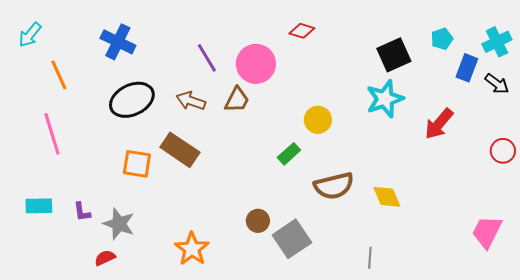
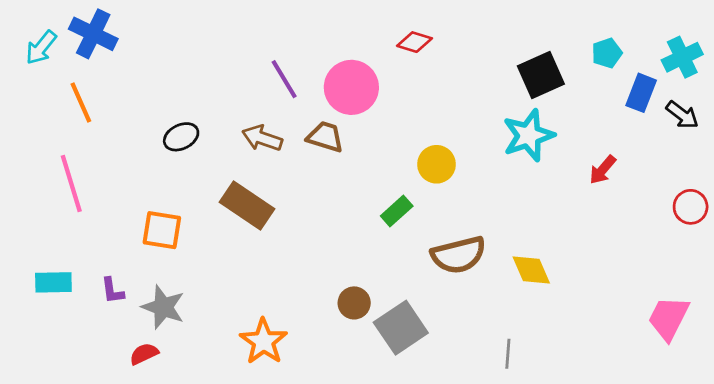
blue cross: (118, 42) -> (93, 34), moved
black ellipse: (132, 100) -> (181, 137), size x0.6
brown trapezoid: (237, 100) -> (325, 137), turned -100
red arrow: (439, 124) -> (603, 170), size x0.7
orange square: (137, 164) -> (162, 230), moved

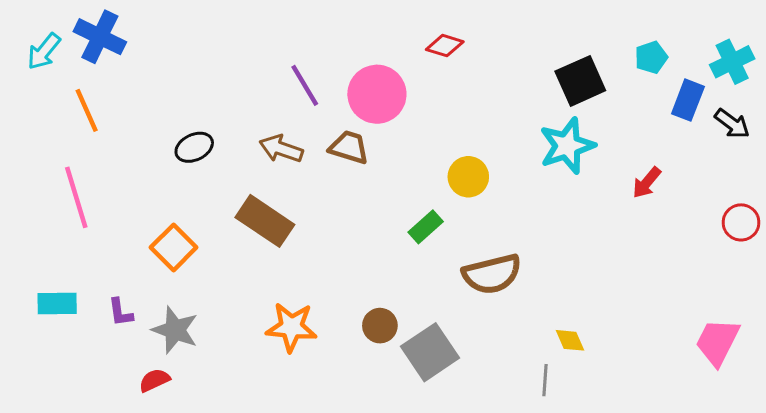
orange square: (162, 230) -> (174, 247), turned 36
yellow diamond: (531, 270) -> (570, 340), moved, size x0.7
orange star: (263, 341) -> (291, 327), moved, turned -30

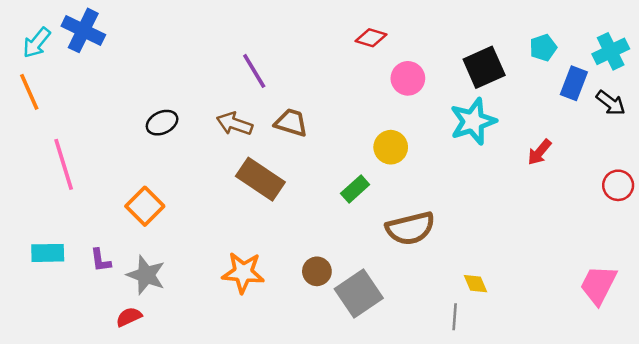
pink circle: (377, 94) -> (408, 78), moved, size x0.7
orange line: (87, 110) -> (29, 92), moved
brown rectangle: (265, 221) -> (260, 179), moved

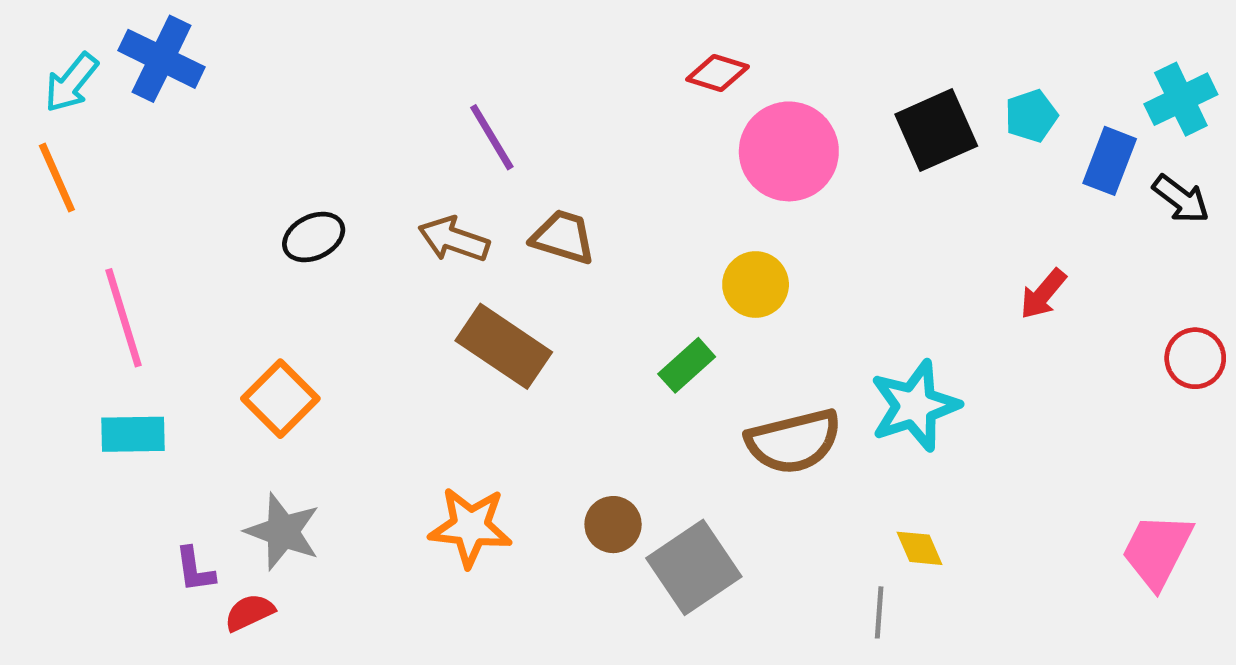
cyan pentagon: (543, 48) -> (1031, 116), moved
pink circle: (408, 78) -> (789, 151), size x1.5
cyan star: (473, 121) -> (915, 406), moved
cyan rectangle: (48, 253) -> (133, 434), moved
purple L-shape: (101, 260) -> (195, 570), moved

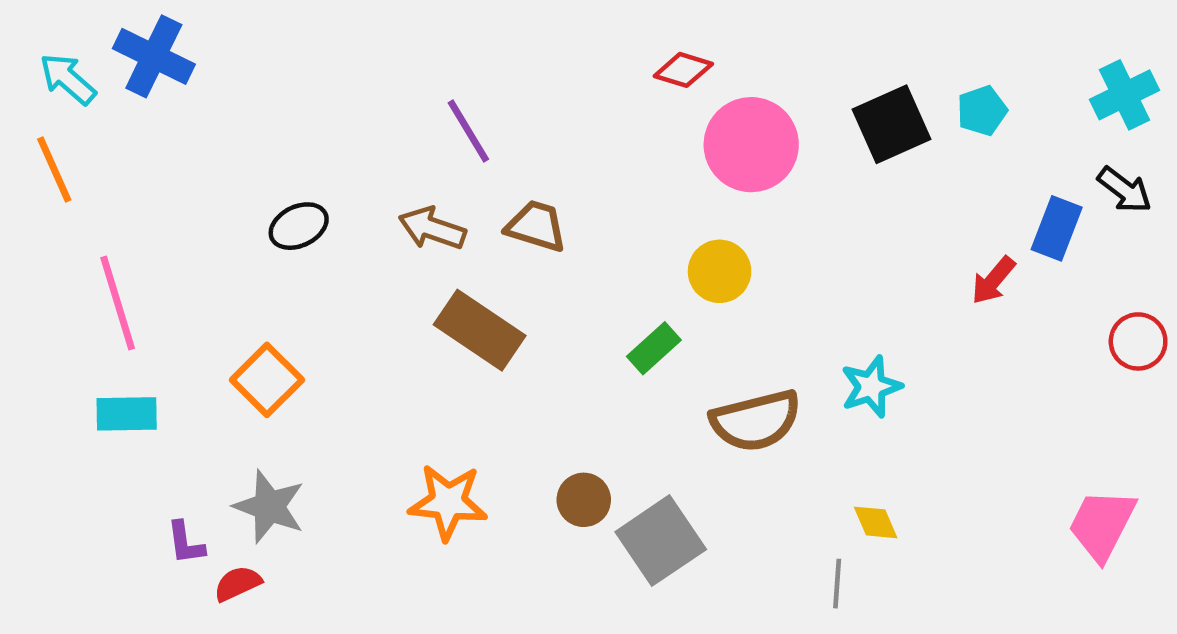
cyan arrow: (71, 83) -> (68, 79), turned 92
blue rectangle: (1110, 161) -> (1057, 228), moved
cyan star: (915, 406) -> (871, 387), size x0.7

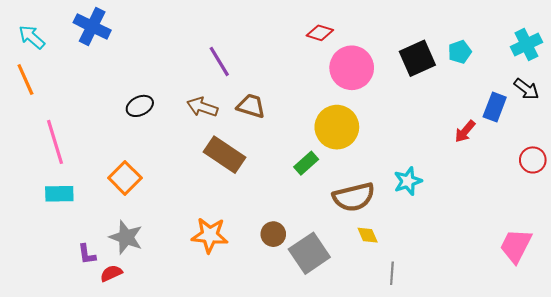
blue cross: (154, 56) -> (92, 26), moved
yellow circle: (720, 271) -> (337, 127), size x1.5
yellow diamond: (876, 522) -> (368, 235), moved

